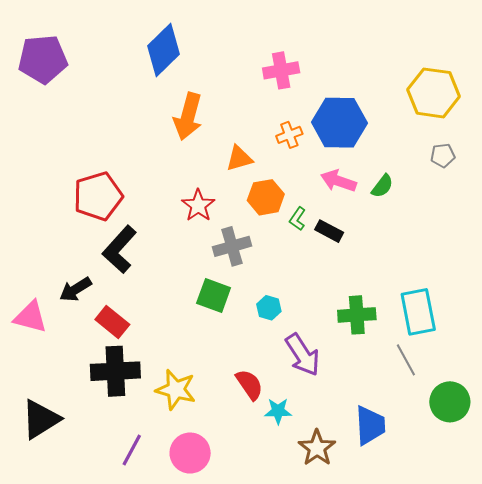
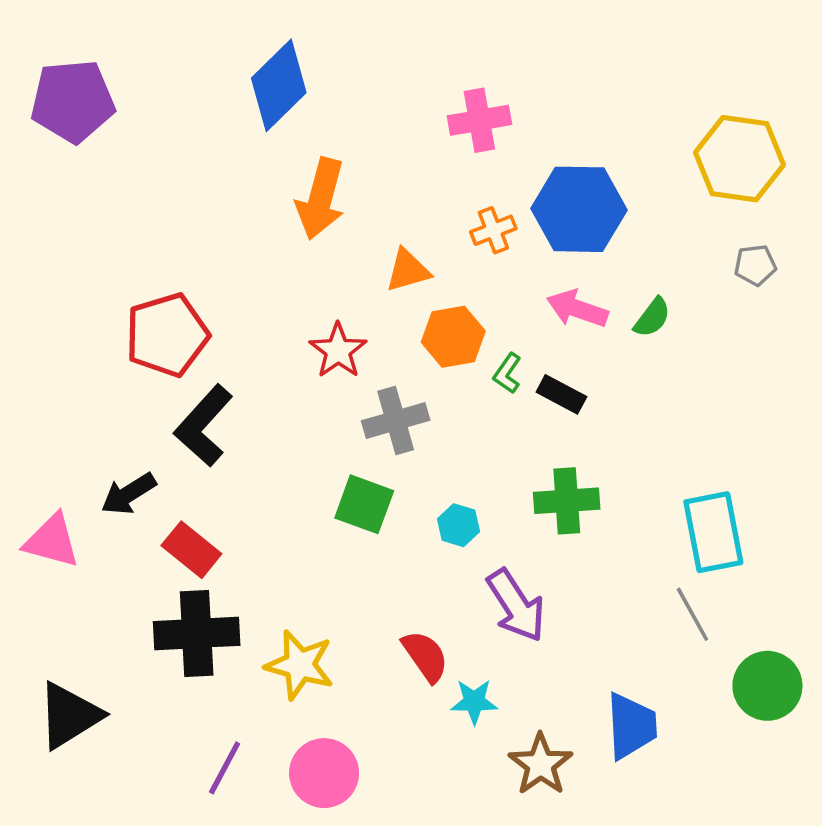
green cross: (357, 315) -> (567, 501), moved

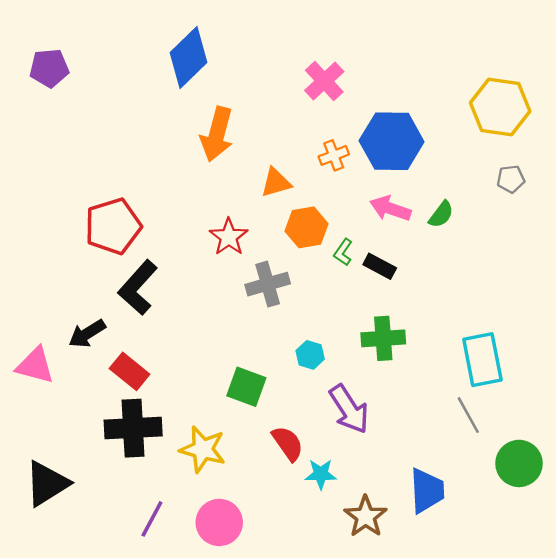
purple pentagon: (73, 101) -> (49, 68), size x0.7
pink cross: (479, 120) -> (324, 81), turned -33
green square: (364, 504) -> (246, 387), moved

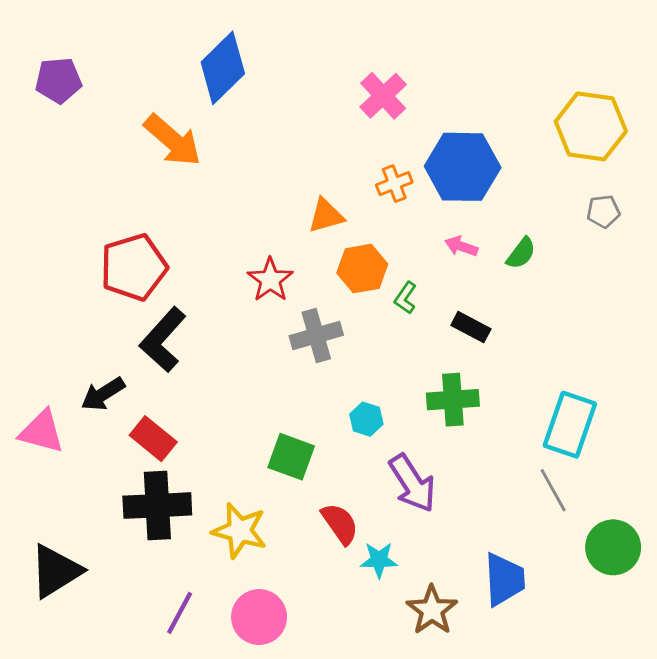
orange arrow: (217, 134) -> (173, 140), moved, turned -64
pink arrow: (390, 209) -> (461, 246), size x0.7
black rectangle: (380, 266) -> (471, 327), moved
cyan rectangle: (482, 360) -> (570, 425), turned 30

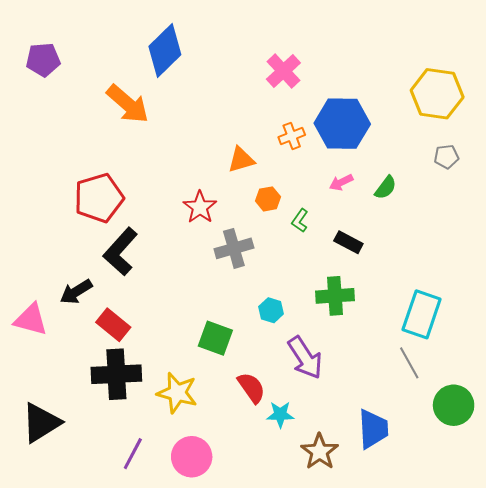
pink arrow: (461, 246) -> (341, 182), turned -45
orange hexagon: (362, 269) -> (268, 199), size x0.7

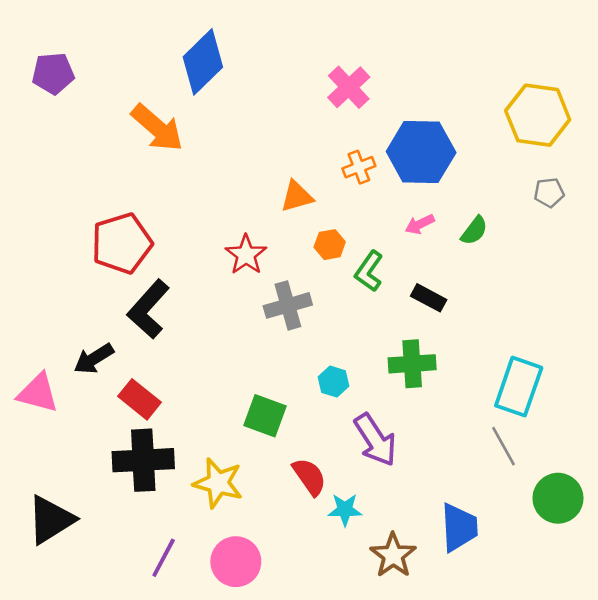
green L-shape: (300, 221) -> (369, 271), size x1.4

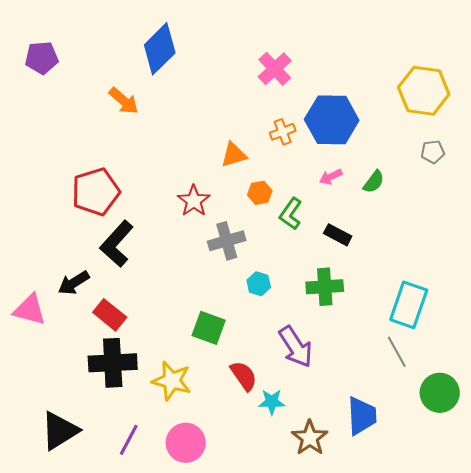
orange arrow: (157, 128) -> (124, 101), size x0.7
cyan hexagon: (333, 382) -> (259, 284), moved
black triangle: (51, 520) -> (60, 431), moved

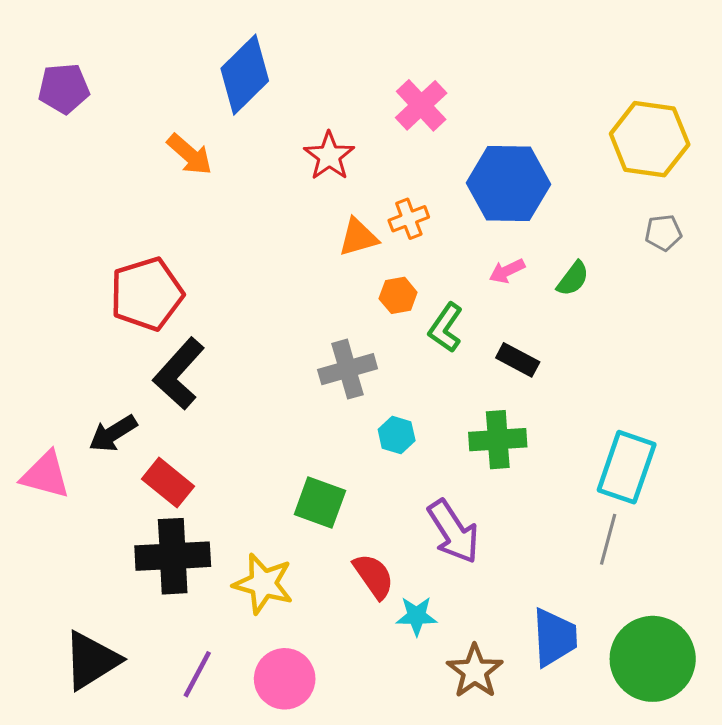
orange cross: (283, 132) -> (409, 219), moved
red star: (194, 201) -> (329, 156), moved
gray line: (397, 352) -> (608, 539), turned 44
green circle: (440, 393) -> (653, 659), moved, size x1.4

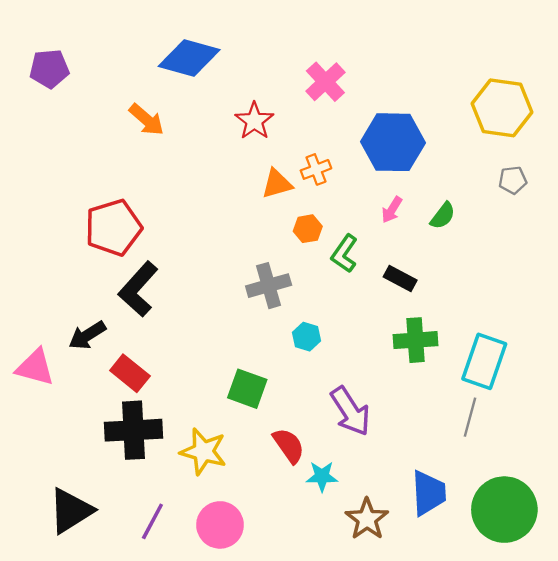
blue diamond: (245, 75) -> (189, 58), turned 60
pink arrow: (507, 271) -> (392, 210), turned -32
green cross: (498, 440) -> (416, 340), moved

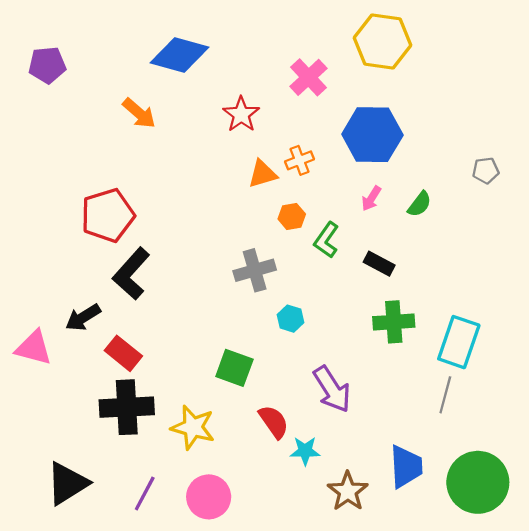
yellow hexagon: (502, 108) -> (383, 41), moved

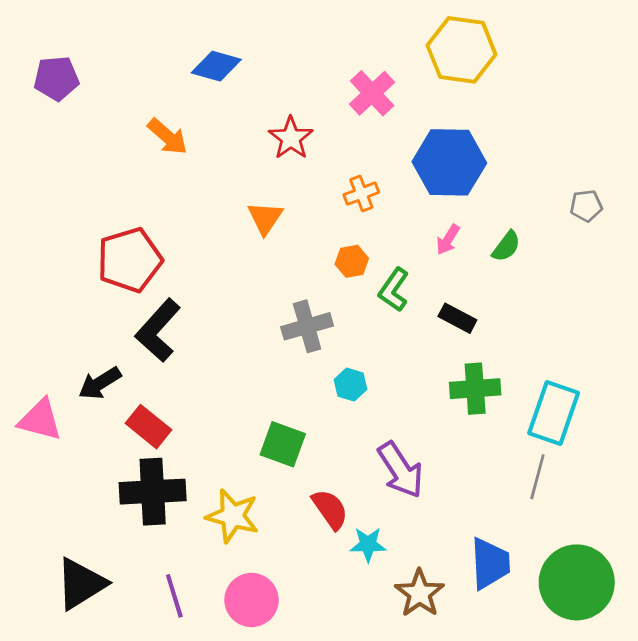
blue diamond: (179, 55) -> (216, 66), size x0.7
orange triangle: (262, 174) -> (265, 218), moved, turned -40
purple line: (145, 494) -> (174, 596), turned -45

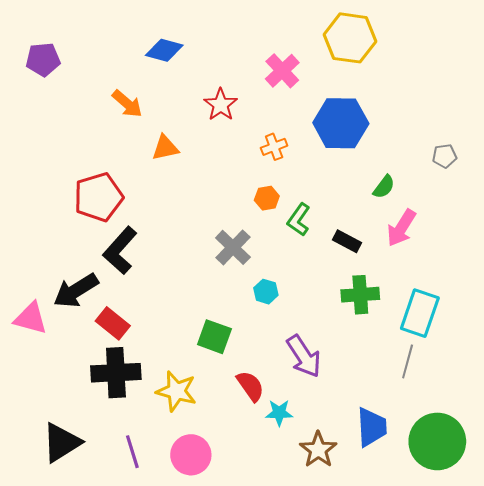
orange triangle: (265, 218) -> (165, 148), moved, turned 44
pink arrow: (448, 240) -> (401, 228), moved, size x1.6
gray cross: (307, 326) -> (233, 247), turned -30
black arrow: (100, 383) -> (76, 291), size x1.4

